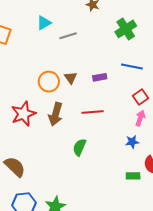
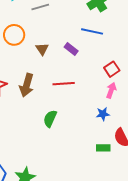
blue line: (132, 67) -> (92, 31), moved
purple rectangle: (100, 77) -> (71, 49), turned 48
orange circle: (49, 82) -> (14, 35), moved

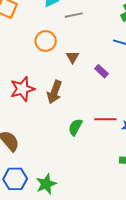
purple rectangle: (71, 49) -> (102, 71), moved
red line: (64, 84) -> (105, 119), moved

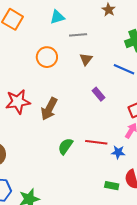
brown triangle: (73, 57) -> (86, 59), moved

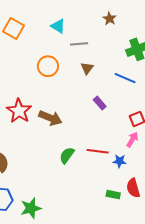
cyan triangle: (57, 17) -> (58, 26), turned 49
red star: (18, 102) -> (19, 111), turned -30
brown arrow: (49, 109) -> (50, 118), turned -95

